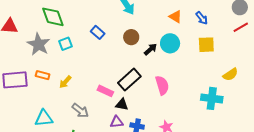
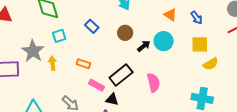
gray star: (38, 44) -> (33, 51), moved
yellow semicircle: (230, 74) -> (211, 64), moved
orange rectangle: (43, 75) -> (83, 64), moved
yellow arrow: (65, 82) -> (52, 63), moved, turned 128

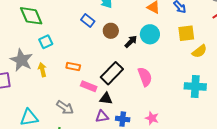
blue rectangle: (92, 26) -> (88, 20), moved

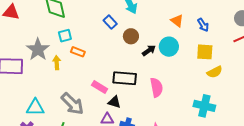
orange rectangle: (73, 67) -> (78, 52), moved
black rectangle: (112, 73) -> (125, 78), turned 40
gray arrow: (65, 107) -> (72, 104), size x1.4

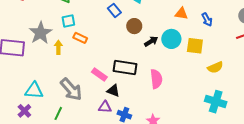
orange triangle: (177, 21) -> (181, 14), turned -32
yellow square: (205, 52) -> (195, 46), moved
cyan cross: (204, 106) -> (216, 102), moved

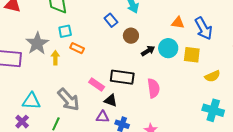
blue arrow: (207, 20) -> (204, 28), size x1.6

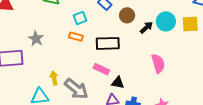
cyan square: (65, 31) -> (80, 18), moved
gray star: (37, 43) -> (36, 39), size x0.7
yellow arrow: (55, 58) -> (54, 78), moved
black rectangle: (122, 77) -> (108, 43), moved

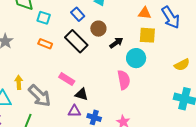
cyan square: (80, 18) -> (44, 18), moved, turned 32
cyan circle: (166, 21) -> (136, 58), moved
yellow square: (190, 24) -> (147, 35), moved
black rectangle: (108, 43) -> (76, 41), moved, turned 40

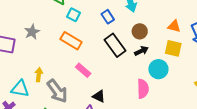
brown circle: (98, 29) -> (140, 31), moved
black rectangle: (76, 41) -> (115, 45), moved
orange rectangle: (45, 44) -> (71, 41), size x1.5
pink rectangle: (67, 79) -> (83, 70), moved

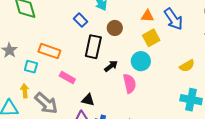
cyan square: (74, 15) -> (31, 67), moved
black rectangle: (115, 45) -> (93, 47), turned 60
yellow square: (173, 48) -> (151, 38), turned -30
black arrow: (141, 51) -> (111, 66), moved

